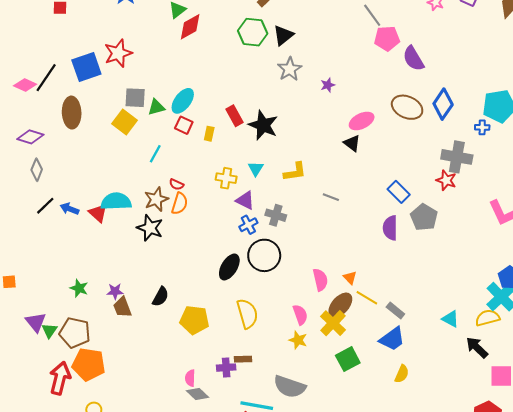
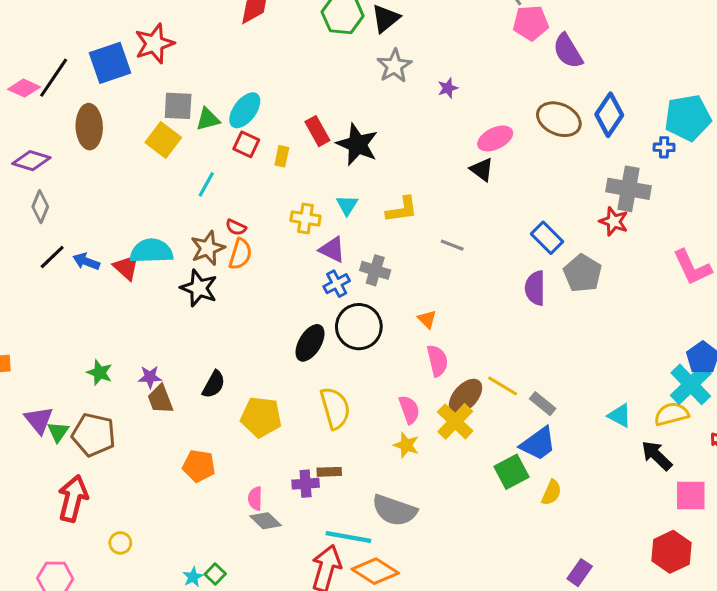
orange triangle: (350, 278) -> (427, 319), moved
green square: (348, 359) -> (511, 472), moved
orange pentagon: (89, 364) -> (199, 466), moved, size x0.7

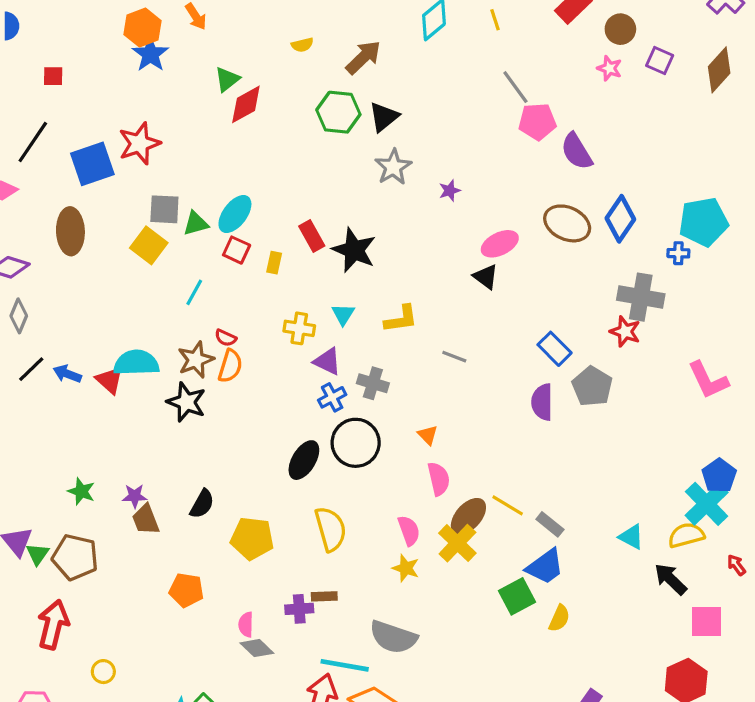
black line: (54, 78) -> (33, 142), moved

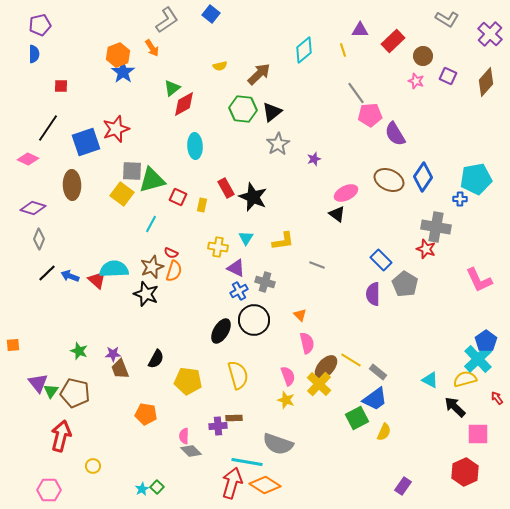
cyan ellipse: (235, 214) -> (195, 146), moved, turned -40
green triangle: (196, 223) -> (152, 180), size x1.6

